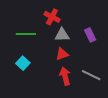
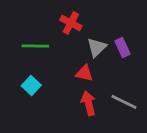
gray triangle: (62, 35) -> (97, 47), moved, turned -42
red triangle: (62, 54) -> (84, 73), turned 32

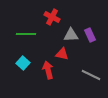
gray triangle: (97, 47) -> (71, 35), turned 42
red arrow: (88, 103) -> (48, 70), moved

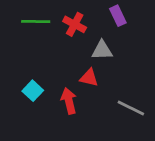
green line: (26, 34) -> (36, 21), moved
purple rectangle: (90, 35) -> (118, 16), moved

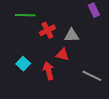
purple rectangle: (118, 16) -> (94, 10), moved
red cross: (75, 24) -> (47, 30), moved, turned 35

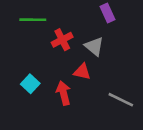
purple rectangle: (94, 10) -> (107, 13), moved
gray triangle: (72, 35) -> (94, 46), turned 42

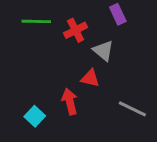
red cross: (62, 40) -> (76, 30), moved
cyan square: (30, 84) -> (35, 116), moved

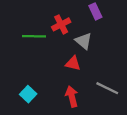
green line: (36, 21) -> (34, 36), moved
red arrow: (70, 102) -> (72, 96), moved

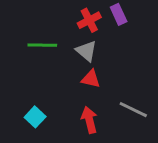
red cross: (61, 24) -> (89, 20), moved
gray triangle: (84, 41) -> (86, 51), moved

